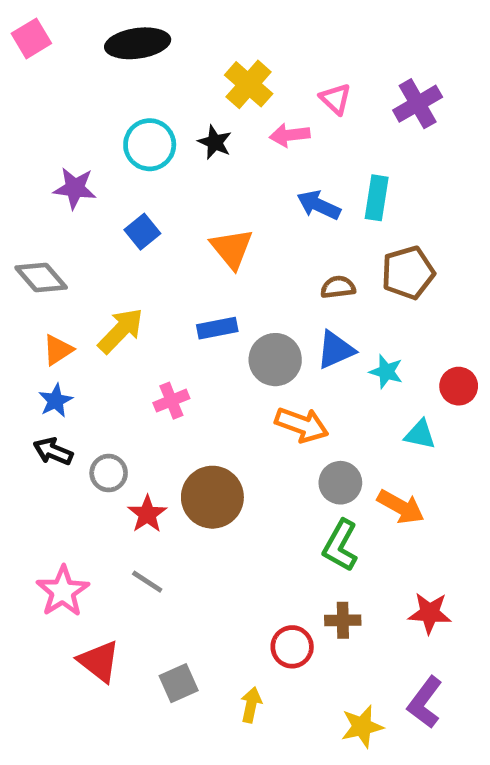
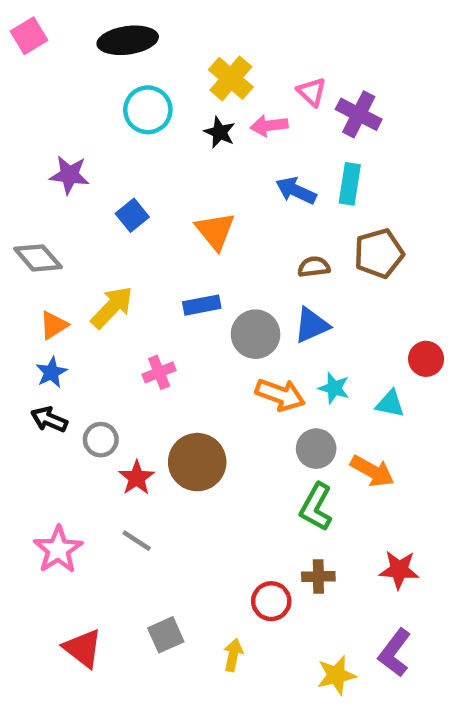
purple cross: (418, 104) -> (359, 114), moved, turned -33
black star: (215, 142) -> (220, 132), moved
cyan circle: (150, 145) -> (148, 110), moved
cyan star: (386, 372) -> (334, 388), moved
red triangle: (99, 661) -> (83, 648), moved

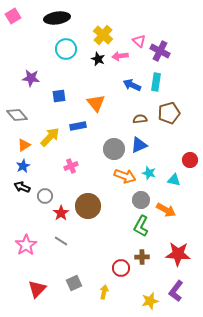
blue square: (132, 215) -> (59, 96), turned 32
blue rectangle: (202, 305) -> (78, 126), moved
red star: (399, 570) -> (178, 254), size x1.4
red triangle: (83, 648) -> (37, 289), turned 36

